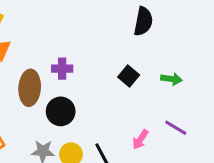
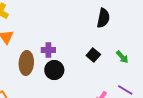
green arrow: (171, 79) -> (122, 57), turned 40
black circle: (61, 111) -> (54, 70), moved

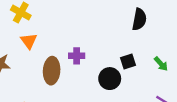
black square: (93, 55) -> (128, 62), turned 32
black circle: (54, 70) -> (110, 79), moved

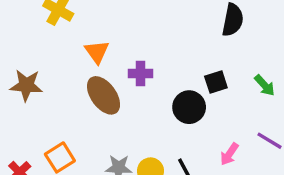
orange triangle: (29, 41) -> (97, 52), moved
brown ellipse: (52, 71) -> (104, 95), turned -40

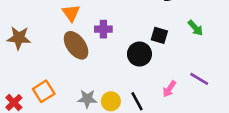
black square: (216, 82) -> (159, 35), turned 35
green arrow: (265, 85) -> (195, 28), moved

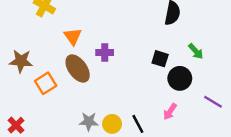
black circle: (139, 54) -> (180, 78), moved
purple line: (199, 79) -> (213, 102), moved
orange square: (44, 91) -> (46, 83), moved

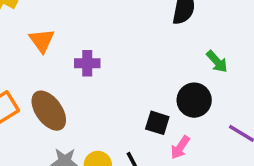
black square: (160, 59) -> (157, 123), moved
brown ellipse: (78, 69) -> (49, 111), moved

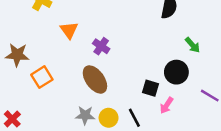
purple cross: (87, 63) -> (101, 46), turned 35
brown ellipse: (49, 111) -> (95, 79), moved

